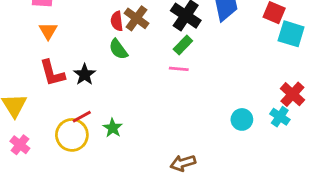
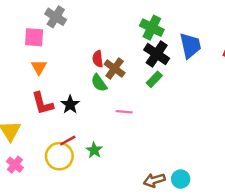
brown cross: (137, 18) -> (115, 68), moved
pink line: (179, 69) -> (124, 112), moved
cyan circle: (242, 119) -> (181, 179), moved

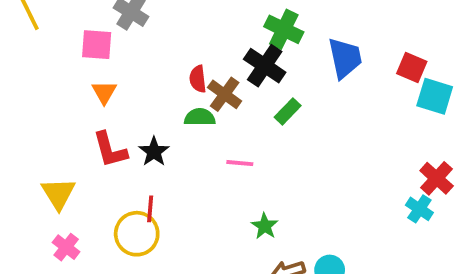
black cross: (157, 54) -> (265, 66), moved
green semicircle: (99, 83) -> (200, 117), turned 126
red line: (68, 141) -> (150, 209), turned -56
green star: (94, 150) -> (265, 226), moved

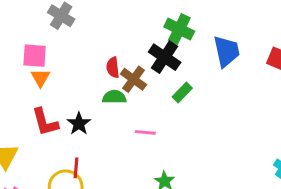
pink square: (97, 45) -> (35, 56), moved

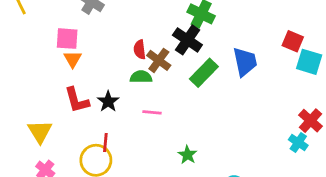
blue trapezoid: (227, 51) -> (245, 62), moved
green rectangle: (182, 93) -> (204, 73), size x1.5
pink line: (145, 132) -> (152, 112), moved

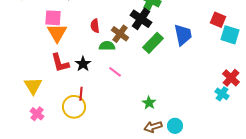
red semicircle: (140, 50) -> (95, 26), moved
orange triangle: (73, 59) -> (57, 33), size x1.5
pink line: (152, 112) -> (115, 72), turned 32
green star: (187, 155) -> (149, 103), moved

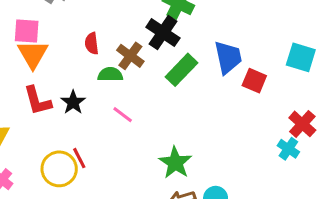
red square: (218, 20) -> (254, 81), moved
red line: (81, 94) -> (79, 158), moved, turned -32
green star: (149, 103) -> (175, 163), size x1.5

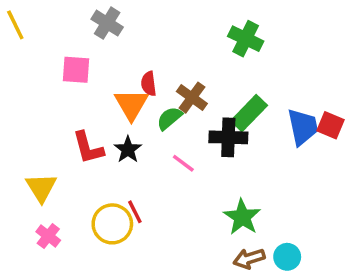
black cross: (163, 33) -> (228, 137), moved, turned -32
orange triangle: (33, 54) -> (131, 104), moved
blue trapezoid: (228, 57) -> (303, 127), moved
green semicircle: (110, 74) -> (169, 118), turned -40

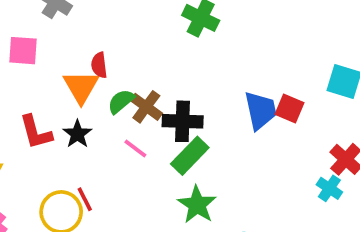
brown cross: (192, 98) -> (146, 107), moved
green rectangle: (249, 113) -> (190, 156), moved

